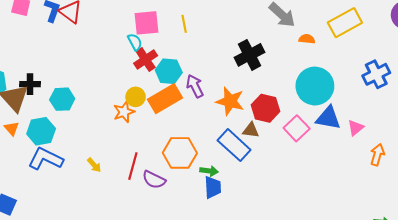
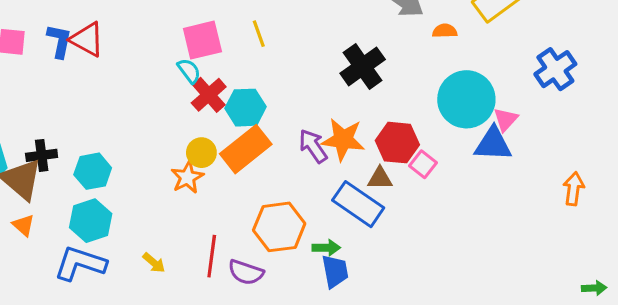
purple arrow: (195, 86) -> (313, 146), moved
pink square: (297, 128) -> (423, 164), moved, size x0.7
pink triangle: (356, 128) -> (506, 119), moved
cyan hexagon: (41, 131) -> (91, 221), moved

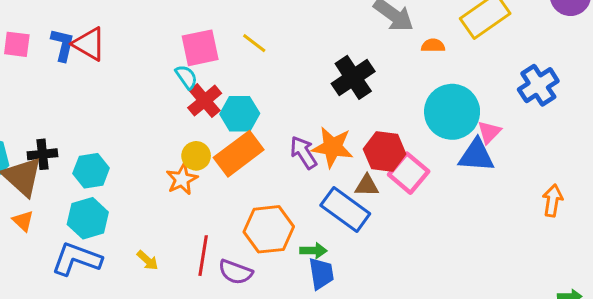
yellow line: (259, 34) -> (254, 43), turned -35
pink square: (423, 164) -> (409, 173), size x1.5

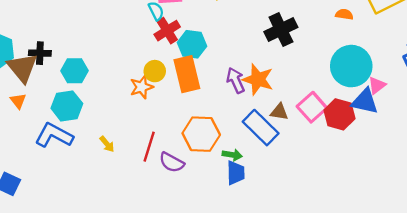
red hexagon: (385, 151) -> (339, 114), moved
orange rectangle: (239, 154) -> (187, 74), turned -75

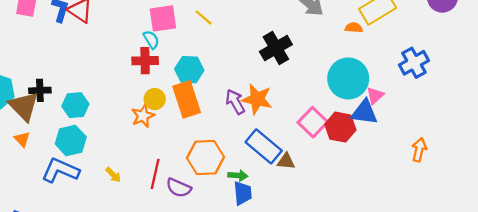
orange semicircle: (344, 14) -> (354, 28), moved
red cross: (167, 31) -> (145, 61), moved, turned 35
brown triangle: (279, 112) -> (286, 161), moved

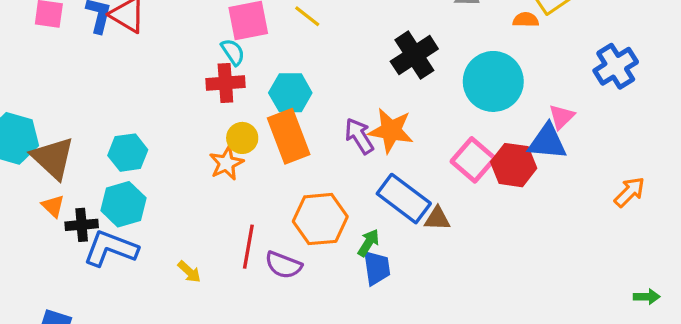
cyan circle: (348, 78) -> (493, 81), moved
black cross: (40, 90) -> (82, 225), moved
orange arrow: (419, 150) -> (630, 192), turned 35
yellow arrow: (113, 175) -> (189, 272), moved
green arrow: (238, 176) -> (368, 243), turned -60

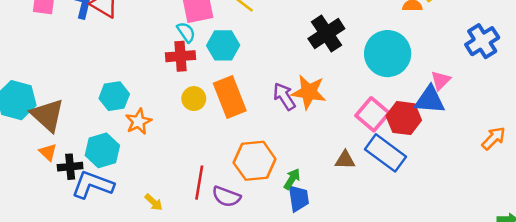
cyan hexagon: (290, 93) -> (223, 45), moved
cyan hexagon: (128, 153) -> (114, 96), moved
orange star: (226, 163) -> (139, 122), moved
blue rectangle: (404, 199) -> (385, 153), moved

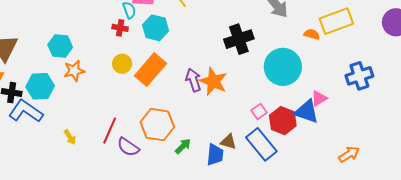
red cross: (181, 56) -> (120, 28), size x0.7
orange rectangle: (230, 97) -> (150, 70), turned 48
pink square: (373, 114) -> (259, 111), size x0.6
blue trapezoid: (298, 198) -> (215, 155), moved

